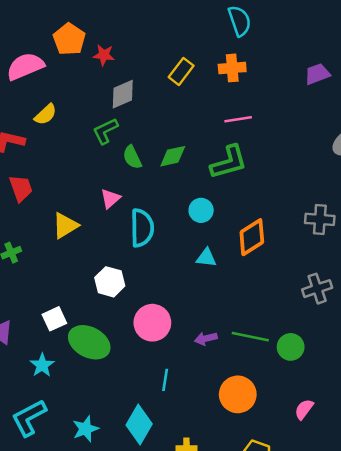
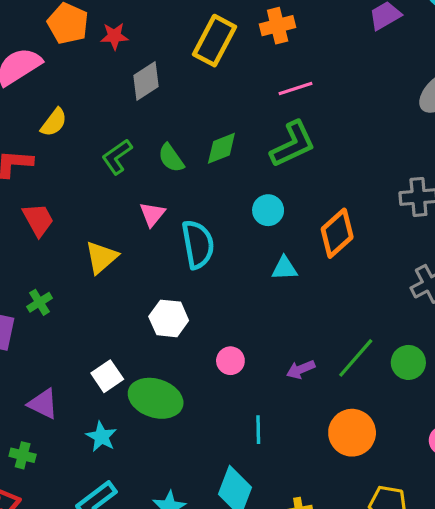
yellow rectangle: (181, 71) -> (215, 41), size x1.4
green L-shape: (105, 131) -> (117, 157), moved
pink circle: (152, 323) -> (230, 361), size x0.6
green line: (250, 337) -> (356, 358), turned -51

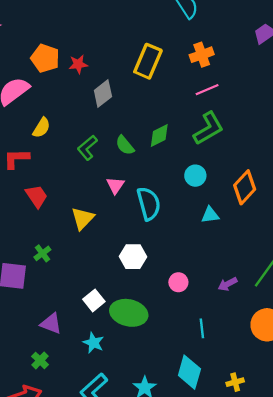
orange cross: (278, 26) -> (202, 55), moved
green cross: (23, 455) -> (40, 360), turned 35

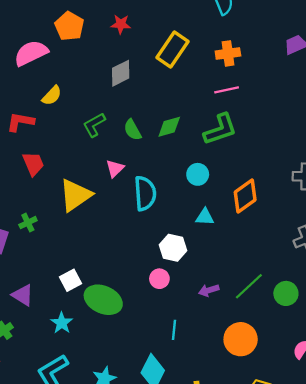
red star: (78, 64) -> (121, 24), moved
yellow triangle: (83, 218) -> (75, 195), size x1.4
white hexagon: (133, 257) -> (173, 248), moved

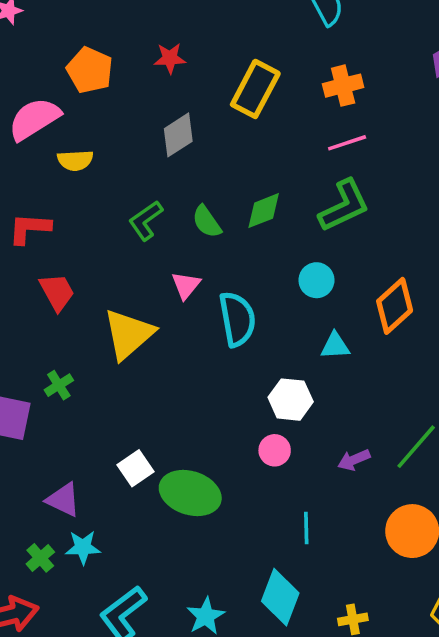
yellow semicircle: (52, 96) -> (75, 160), moved, turned 50
cyan star: (62, 323) -> (83, 547), moved, turned -30

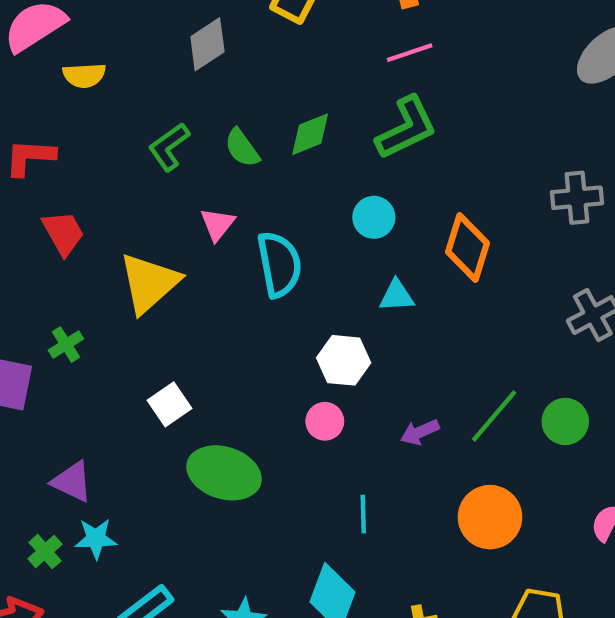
orange diamond: (395, 306) -> (467, 248), turned -30
white square: (135, 468) -> (169, 404), moved

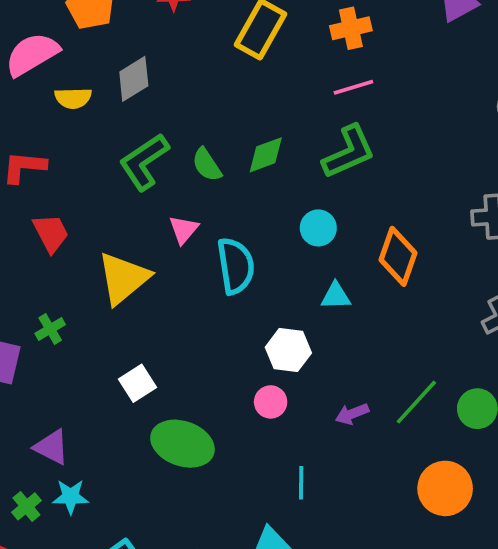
gray diamond: (207, 44) -> (134, 79), moved
green L-shape: (169, 147) -> (144, 162), size x1.4
orange circle: (490, 517) -> (445, 488), moved

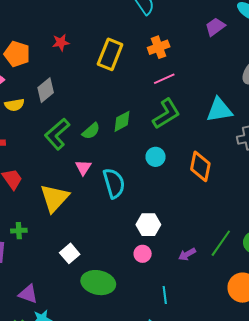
green semicircle: (207, 165) -> (91, 131), turned -90
cyan triangle: (336, 296) -> (219, 110), moved, size x1.6
green cross: (50, 329) -> (19, 231), turned 35

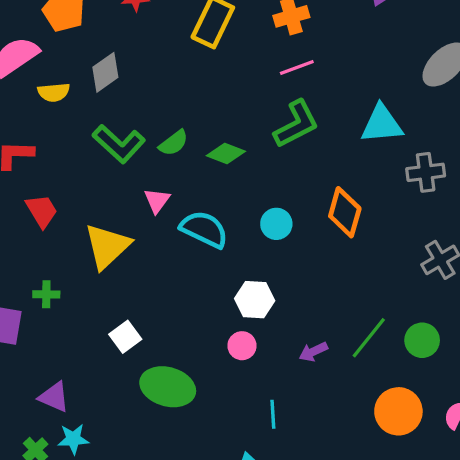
green diamond: (122, 121) -> (226, 154), moved, turned 45
green L-shape: (57, 134) -> (119, 144), turned -100
cyan circle: (156, 157) -> (276, 224), moved
cyan semicircle: (114, 183) -> (204, 229), turned -52

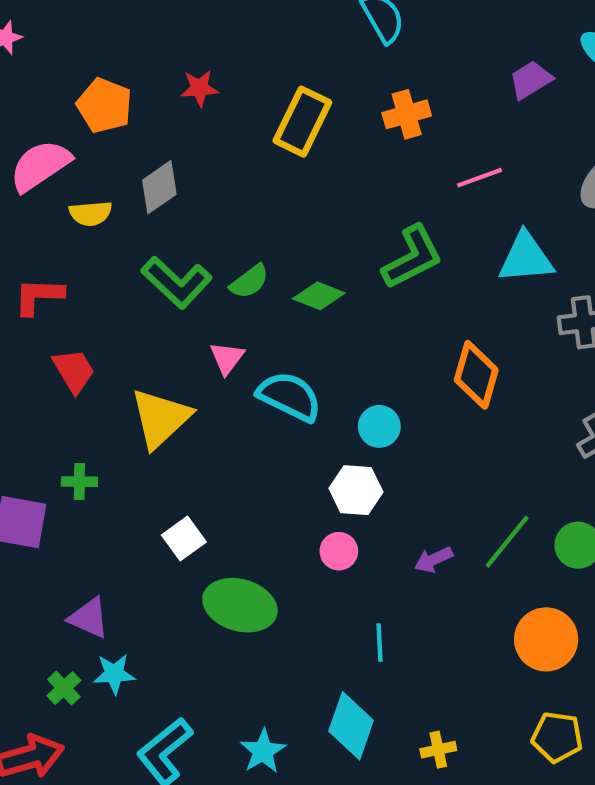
pink line: (297, 68) -> (480, 178), moved
cyan circle: (276, 224) -> (379, 426), moved

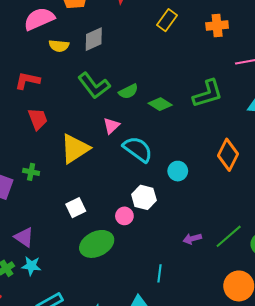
yellow rectangle: (302, 122) -> (167, 20), size x0.7
white hexagon: (356, 490) -> (144, 197), moved
pink circle: (339, 551) -> (124, 216), moved
green ellipse: (240, 605) -> (97, 244), turned -52

